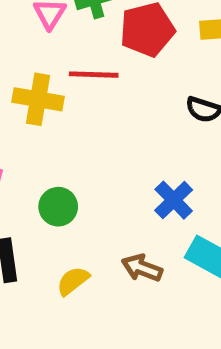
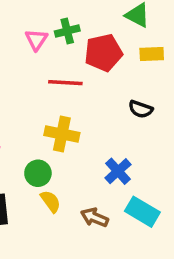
yellow cross: (38, 99) -> (62, 134), moved
yellow semicircle: (73, 281) -> (51, 201), moved, turned 90

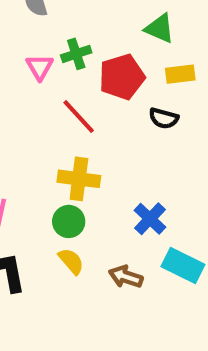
red line: (65, 83) -> (79, 116), turned 48
black semicircle: (141, 109) -> (164, 118), moved
green circle: (38, 173) -> (69, 221), moved

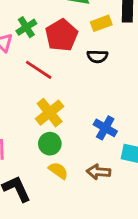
yellow cross: (79, 179) -> (50, 113), turned -32

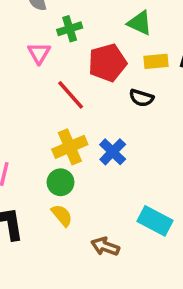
green cross: (26, 27) -> (70, 29), moved
blue cross: (105, 128) -> (113, 152), moved
brown arrow: (99, 172) -> (105, 246), moved

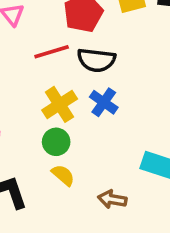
red line: (71, 95) -> (52, 52), turned -56
black semicircle: (141, 98) -> (96, 60), moved, size x1.5

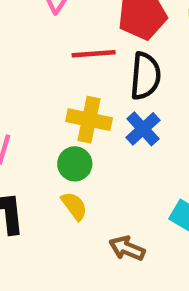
black semicircle: (96, 60) -> (145, 76), turned -105
yellow cross: (60, 104) -> (89, 120), turned 32

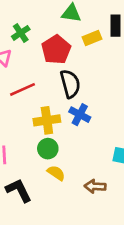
red line: (94, 54) -> (23, 89), moved

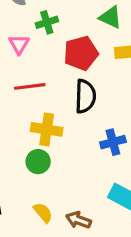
blue cross: (80, 115) -> (113, 142), moved, turned 30
yellow semicircle: (56, 173) -> (43, 213), moved

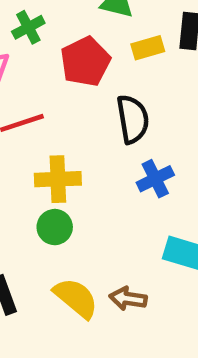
black semicircle: (85, 96) -> (133, 119), moved
yellow semicircle: (43, 213) -> (76, 298), size x1.5

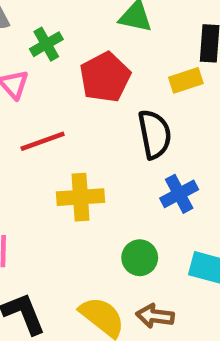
yellow rectangle: (148, 48) -> (186, 80), moved
green circle: (55, 227) -> (140, 258), moved

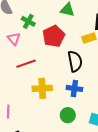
green cross: (46, 44) -> (28, 21), turned -32
blue cross: (179, 194) -> (74, 88), moved, turned 35

